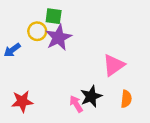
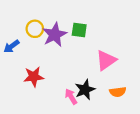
green square: (54, 16) -> (79, 30), moved
orange semicircle: (126, 99) -> (118, 92), turned 77
red star: (22, 101) -> (34, 77), moved

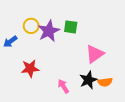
black star: (85, 90) -> (88, 80), moved

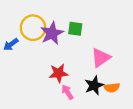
yellow circle: (31, 26) -> (33, 28), size x1.5
red star: (30, 69) -> (59, 73), moved

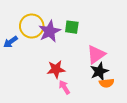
black star: (94, 85) -> (99, 71), moved

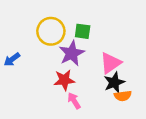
yellow circle: (32, 26) -> (51, 31), moved
purple star: (50, 31) -> (72, 53), moved
blue arrow: (11, 42) -> (12, 59), moved

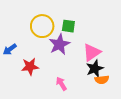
red star: (64, 80) -> (30, 67), moved

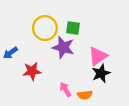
purple star: (59, 44) -> (63, 47), turned -30
orange semicircle: (102, 80) -> (85, 95), moved

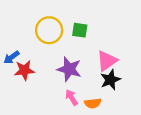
purple star: (63, 47) -> (69, 69), moved
red star: (32, 71) -> (24, 70), moved

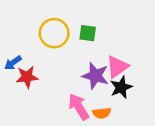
purple star: (69, 69) -> (95, 76), moved
pink arrow: (72, 97) -> (79, 107), size x1.5

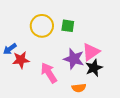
pink arrow: (79, 107) -> (49, 73), moved

